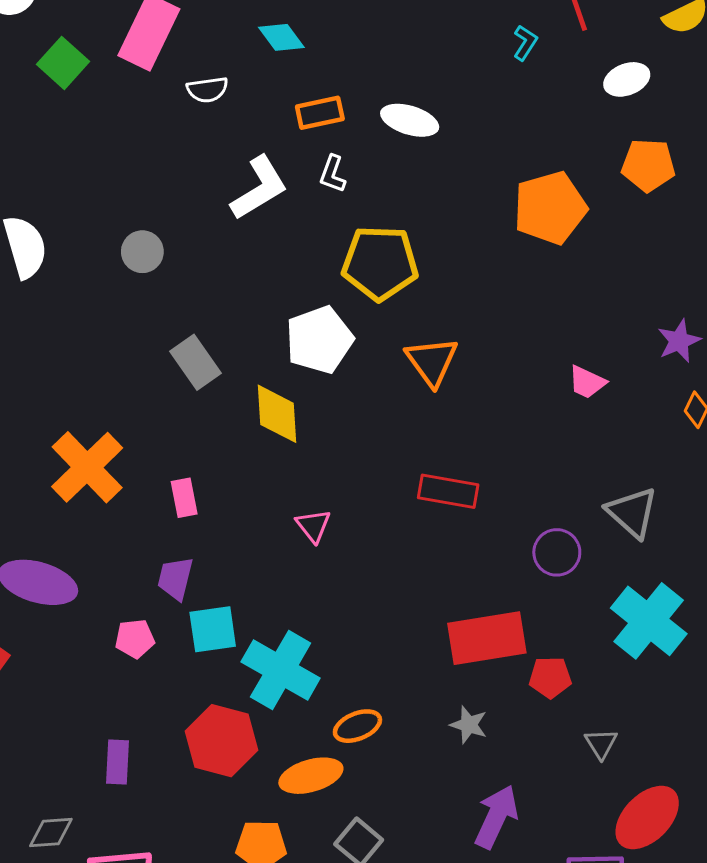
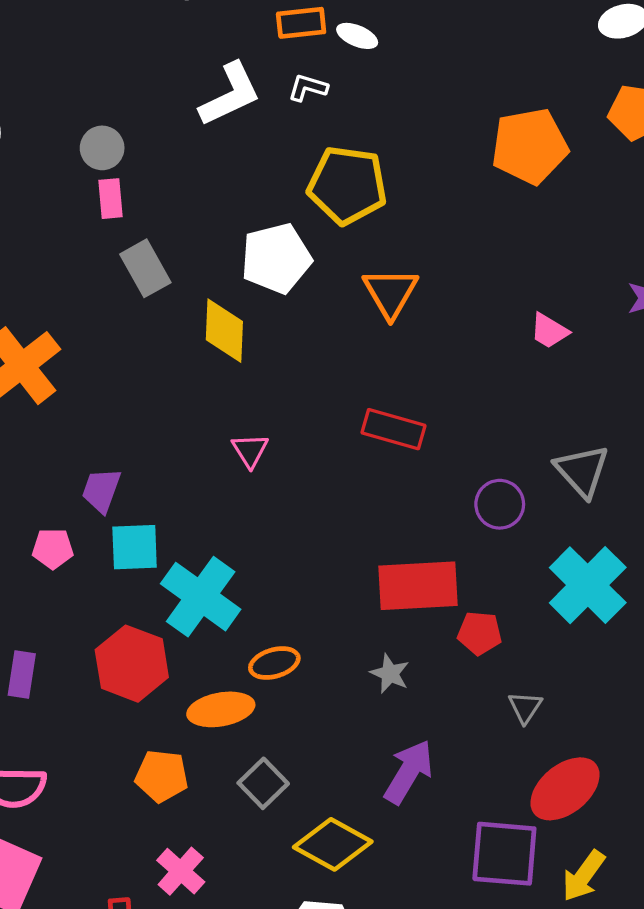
white ellipse: (410, 120) -> (357, 36), moved, size x0.7
white L-shape: (333, 174) -> (308, 88), turned 81
pink rectangle: (184, 498) -> (110, 199), moved

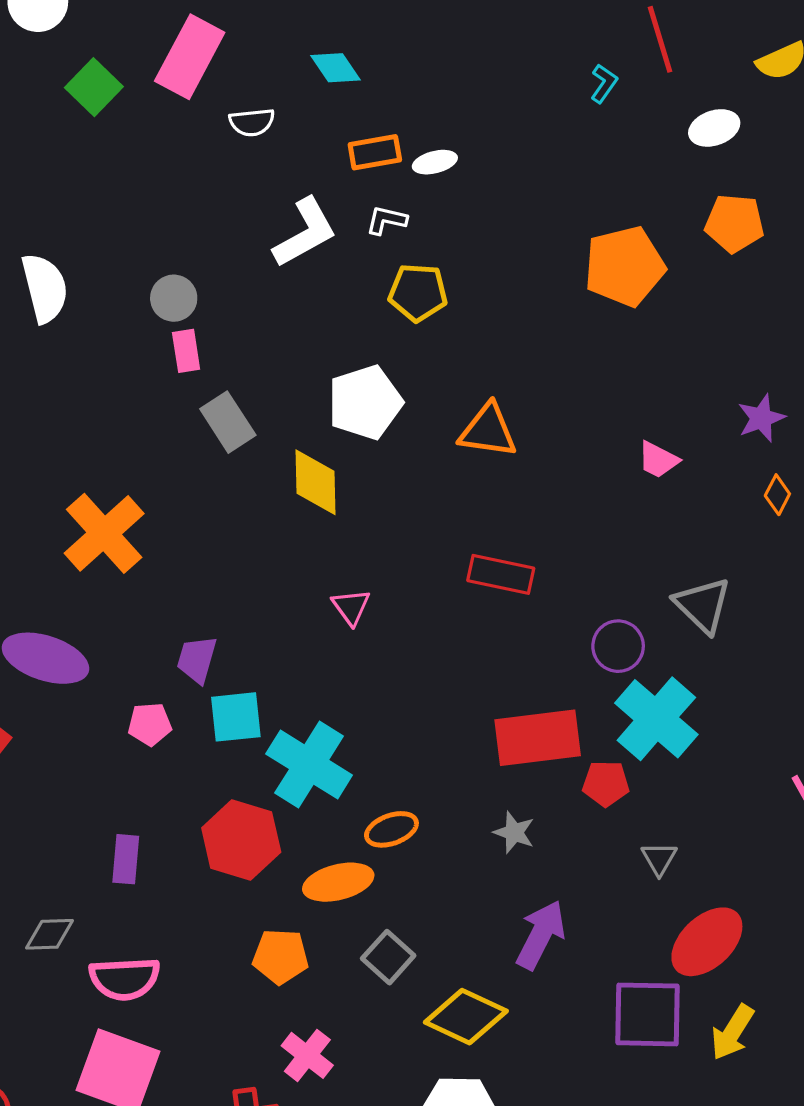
white ellipse: (357, 36) -> (435, 162), turned -33
yellow pentagon: (347, 185) -> (418, 292), moved, size x0.7
orange triangle: (391, 293) -> (488, 431), turned -48
cyan cross: (588, 585) -> (656, 719), moved

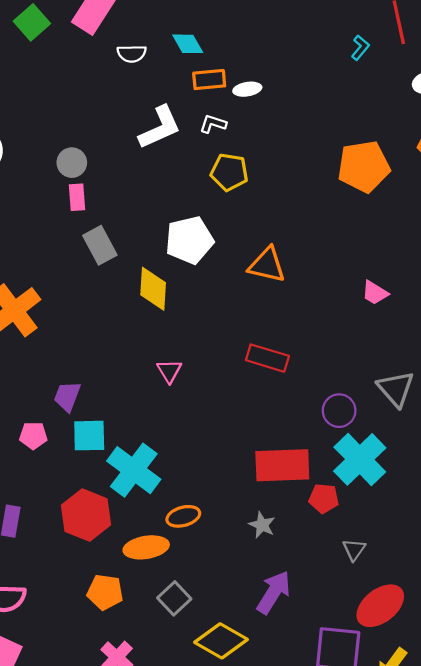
cyan diamond: (335, 68) -> (188, 44), moved

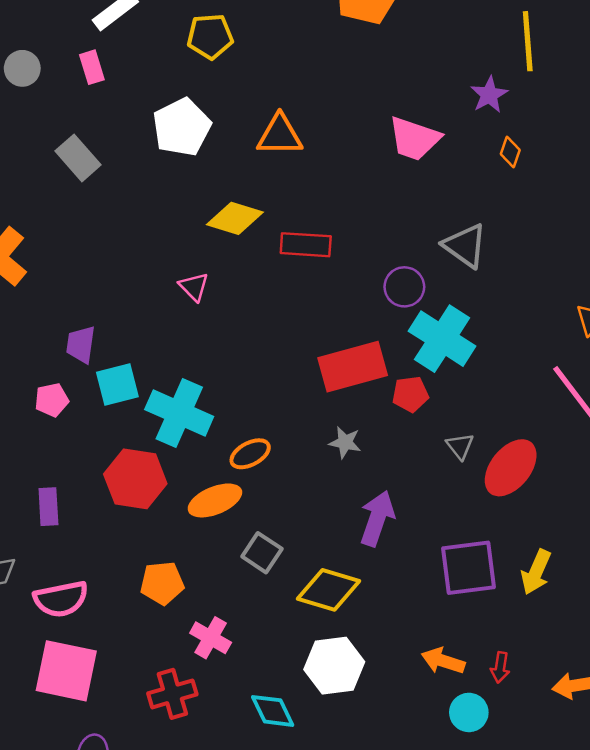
pink rectangle: (77, 197) -> (92, 67), moved
yellow diamond: (153, 289) -> (235, 218), moved, turned -63
pink trapezoid: (375, 293) -> (414, 139), size x1.6
orange pentagon: (105, 592) -> (162, 583), moved
red ellipse: (380, 606) -> (511, 468), moved

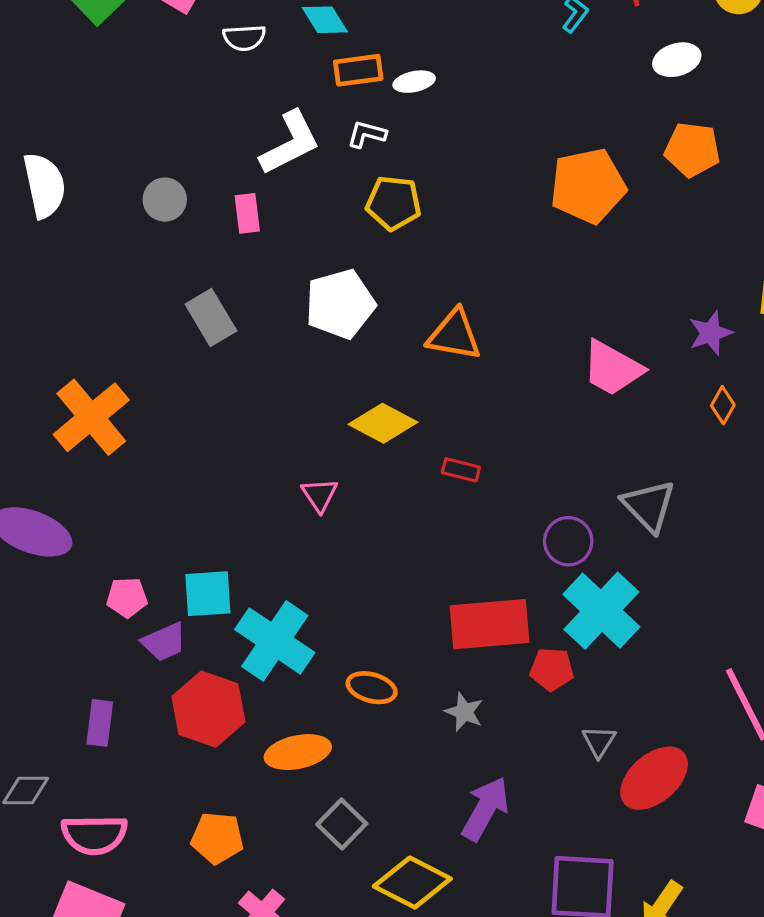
red rectangle: (306, 245) -> (461, 470), size x0.6
purple trapezoid: (81, 345) -> (164, 642), moved, turned -132
orange ellipse: (250, 454) -> (372, 688), moved, turned 33

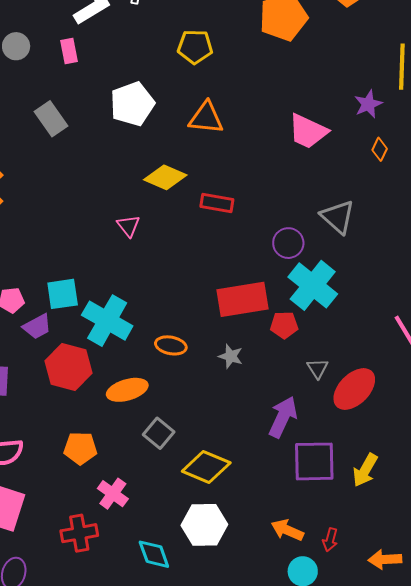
yellow pentagon: (394, 203) -> (195, 47), moved
red rectangle: (461, 470) -> (217, 203), size x1.4
purple arrow: (485, 809) -> (283, 417), moved

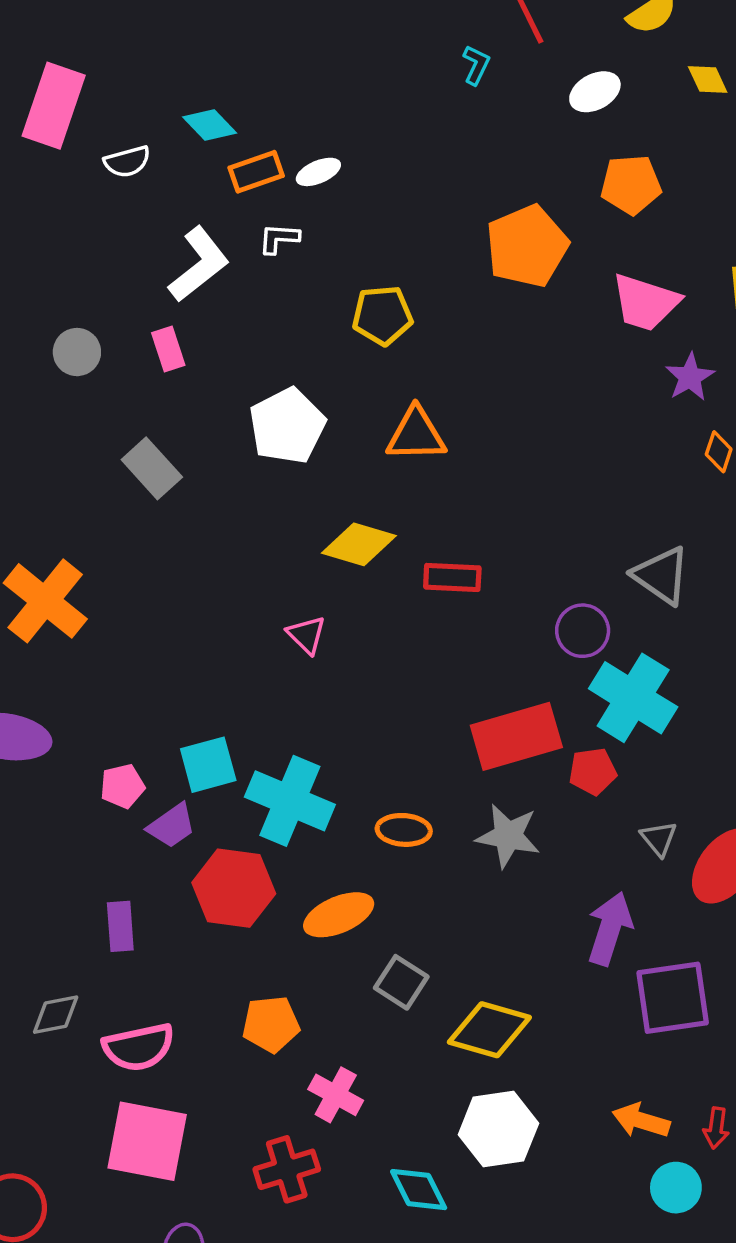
pink trapezoid: (308, 131) -> (645, 302), moved
gray star: (231, 356) -> (508, 836), size x1.5

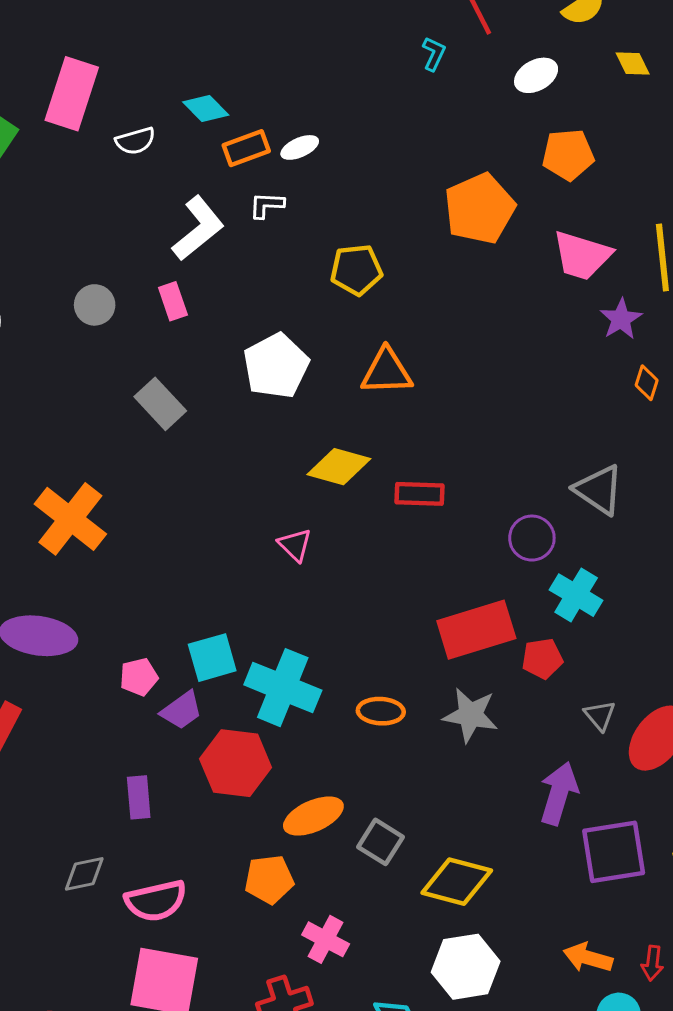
cyan cross: (633, 698) -> (576, 595), size x0.7
orange ellipse: (339, 915) -> (313, 816), moved

